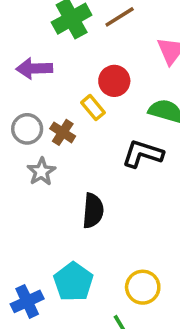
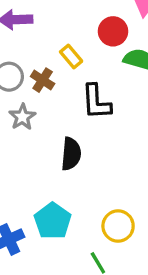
red circle: (114, 81) -> (113, 31), moved
black L-shape: (143, 154) -> (96, 102), moved, turned -111

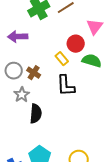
yellow rectangle: (71, 57) -> (62, 59), moved
black semicircle: (71, 154) -> (36, 114), moved

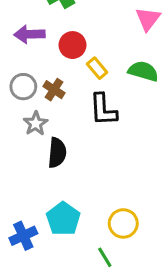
red circle: (76, 44) -> (73, 45), moved

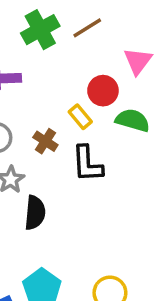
red circle: (73, 45) -> (103, 91), moved
brown cross: (54, 90) -> (45, 141), moved

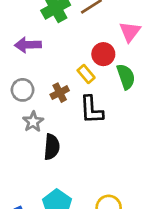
green semicircle: (133, 120) -> (126, 77), turned 55
brown cross: (45, 141) -> (60, 93), turned 30

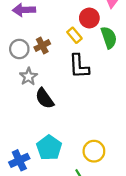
brown cross: (60, 93) -> (42, 46), moved
black semicircle: (52, 147) -> (45, 98), turned 140

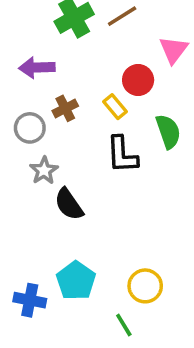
green semicircle: (109, 38) -> (168, 131), moved
brown cross: (42, 46) -> (65, 108), moved
blue cross: (19, 160) -> (30, 300), turned 36

